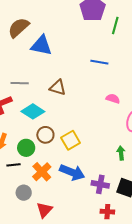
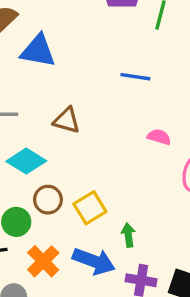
green arrow: (121, 153) -> (128, 235), moved

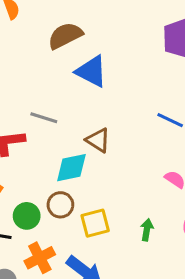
cyan diamond: (26, 161) -> (71, 168), moved, turned -60
green arrow: (128, 235) -> (147, 230), moved

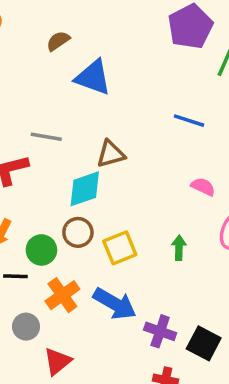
brown semicircle: (65, 36) -> (58, 41), size x0.6
brown triangle: (98, 140) -> (111, 154), turned -40

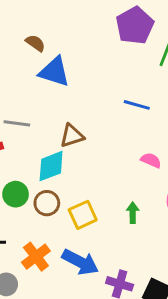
brown semicircle: (58, 41) -> (35, 43), moved, turned 72
green circle: (41, 250) -> (16, 194), moved

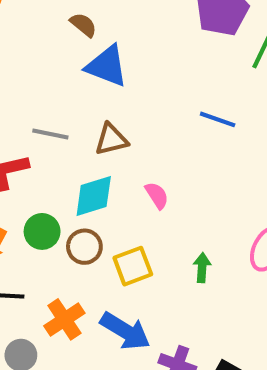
brown triangle: (72, 136) -> (111, 139), moved
pink semicircle: (151, 160) -> (157, 195), moved, turned 30

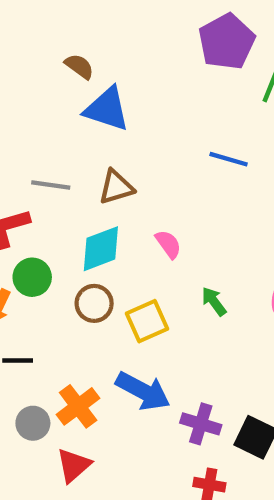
green circle: (42, 231) -> (32, 277), moved
green arrow: (202, 268) -> (214, 301), moved, turned -36
orange cross: (64, 319) -> (78, 406), moved

